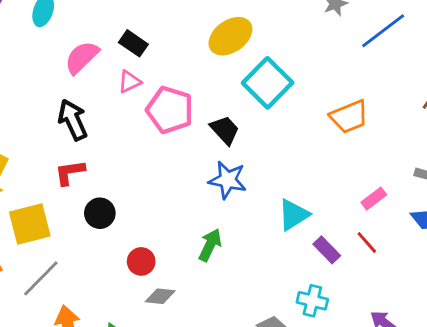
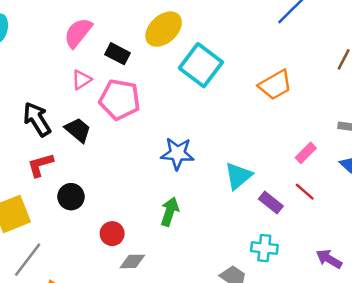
black rectangle: (133, 43) -> (118, 54), moved
pink semicircle: (82, 57) -> (78, 33), moved
black trapezoid: (225, 130) -> (78, 130), moved

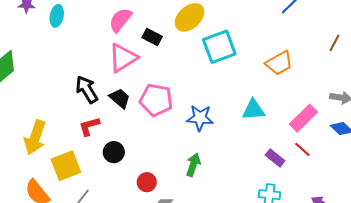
cyan square: (201, 65) -> (219, 47), turned 32
pink triangle: (82, 80) -> (123, 58), size x1.8
pink pentagon: (120, 100) -> (156, 100), moved
pink rectangle: (306, 153) -> (303, 118), size x1.6
cyan triangle: (238, 176) -> (253, 110), moved, turned 35

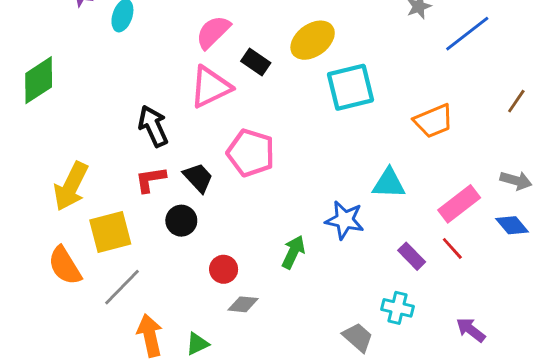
black trapezoid: (120, 98) -> (198, 178), moved
blue star: (200, 118) -> (345, 220), moved

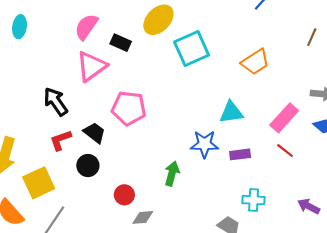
purple rectangle: (412, 256) -> (240, 154), moved, turned -42

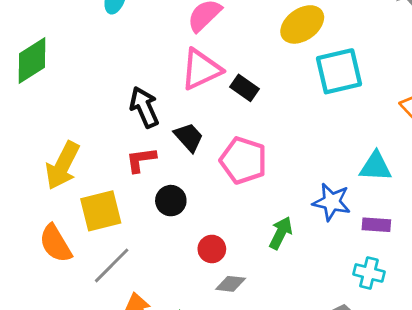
black rectangle: (121, 43) -> (245, 88), moved
pink pentagon: (129, 108) -> (243, 160), moved
black trapezoid: (94, 133) -> (189, 137), moved
cyan cross: (254, 200) -> (369, 273), moved

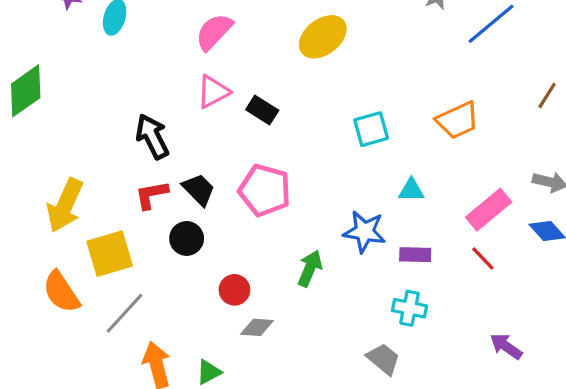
pink triangle: (201, 69) -> (213, 92), size x0.7
cyan square: (339, 71) -> (371, 129), moved, size x0.7
black trapezoid: (189, 137) -> (199, 189), moved
cyan triangle: (376, 166) -> (411, 190), size x0.7

